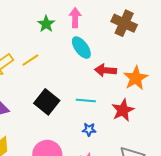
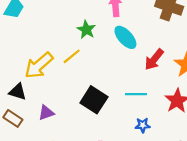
green star: (46, 24) -> (86, 30), moved
red arrow: (106, 70) -> (154, 59), turned -50

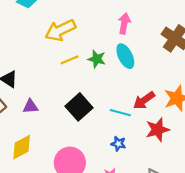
green star: (86, 30) -> (97, 59), moved, turned -30
red arrow: (154, 59) -> (144, 100), moved
yellow arrow: (39, 65) -> (60, 30), moved

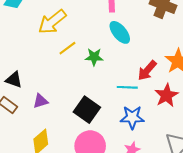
green star: (97, 59) -> (94, 57), moved
black square: (79, 107) -> (87, 110), moved
blue star: (118, 144) -> (132, 117), size x1.6

